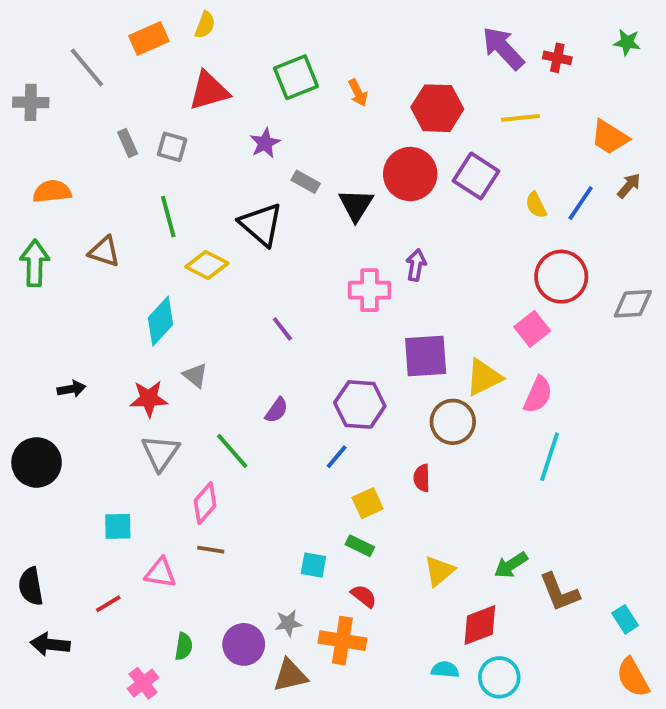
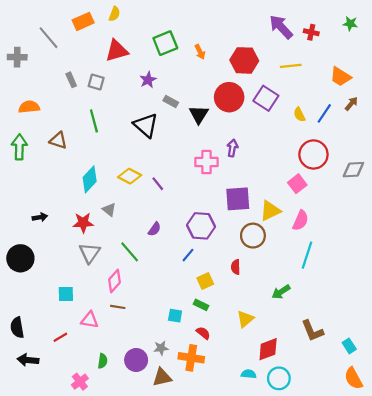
yellow diamond: (207, 265) -> (130, 176), moved
green arrow: (511, 565) -> (281, 292), moved

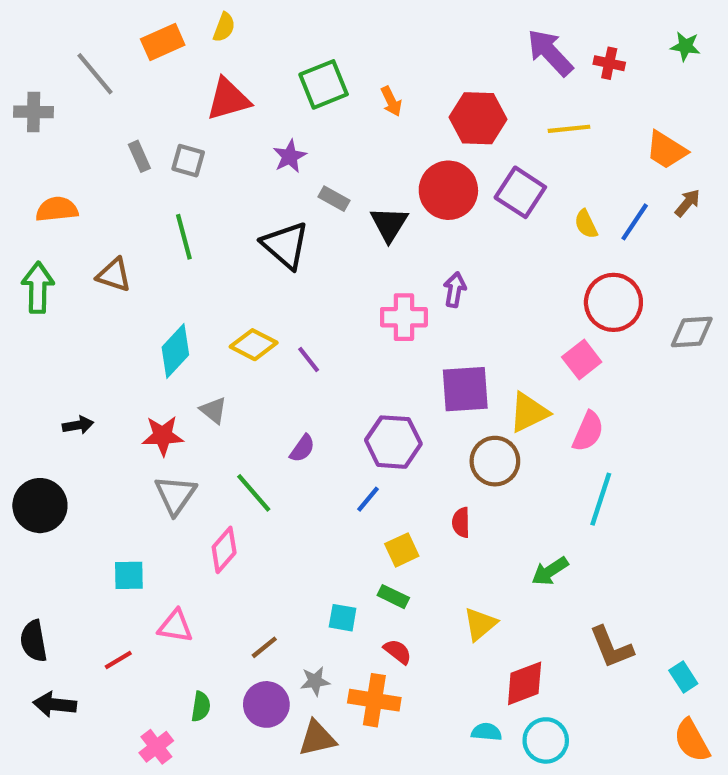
brown line: (118, 307) -> (264, 647), moved, turned -48

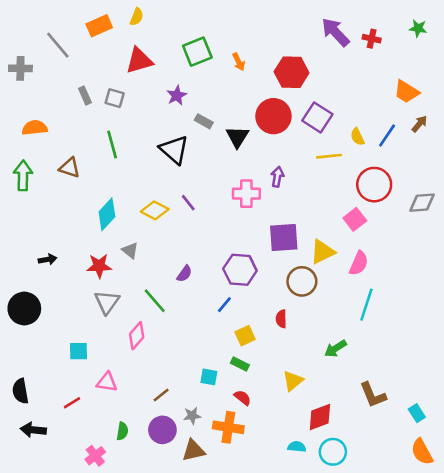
yellow line: (569, 129) -> (329, 156), moved
purple line: (309, 360) -> (188, 203), moved

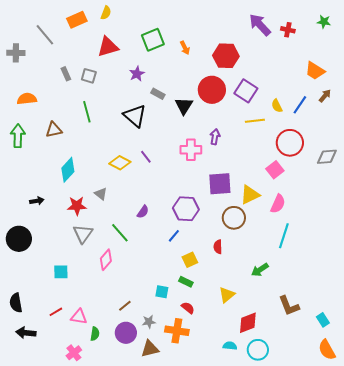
brown triangle: (69, 168) -> (54, 130), turned -30
cyan diamond: (107, 214) -> (68, 170), moved
pink triangle: (107, 382) -> (79, 317), moved

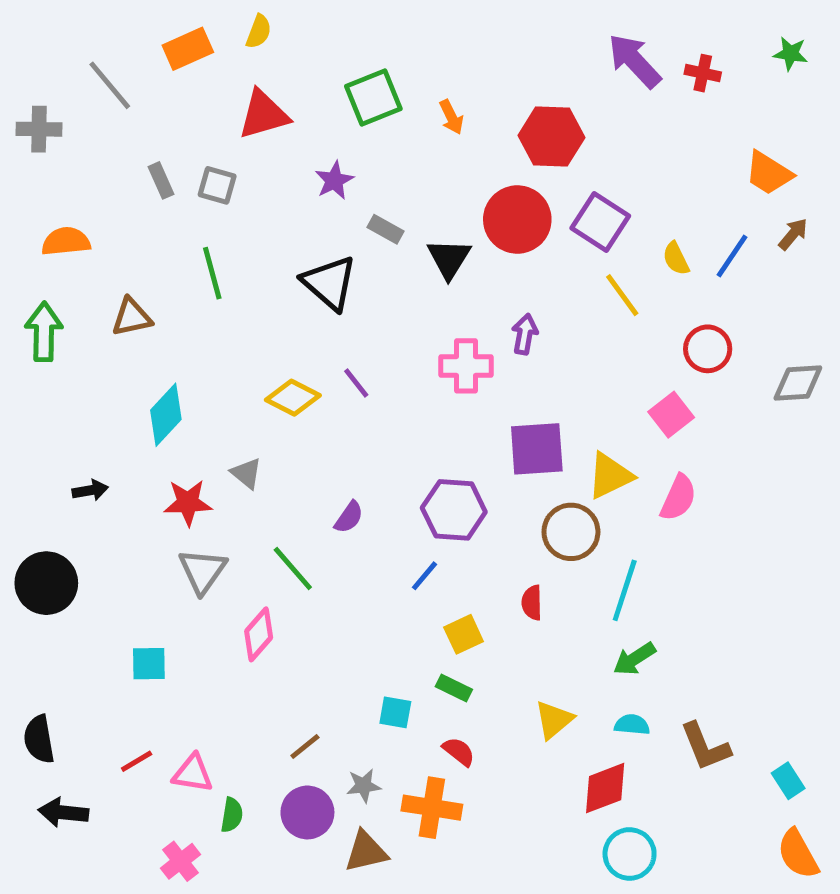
yellow line: (255, 121) -> (622, 295), turned 60
red circle: (290, 143) -> (708, 349), size x0.7
cyan line: (284, 236) -> (625, 590), moved
cyan semicircle: (230, 346) -> (632, 725), moved

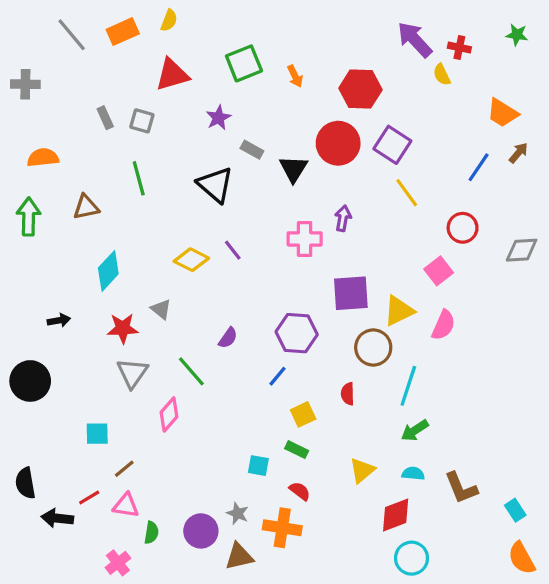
gray line: (110, 85) -> (72, 35), moved
yellow semicircle: (676, 259) -> (442, 75), moved
brown line: (305, 747) -> (124, 469), moved
gray star: (364, 786) -> (238, 513), turned 30
black arrow: (63, 812) -> (57, 518), moved

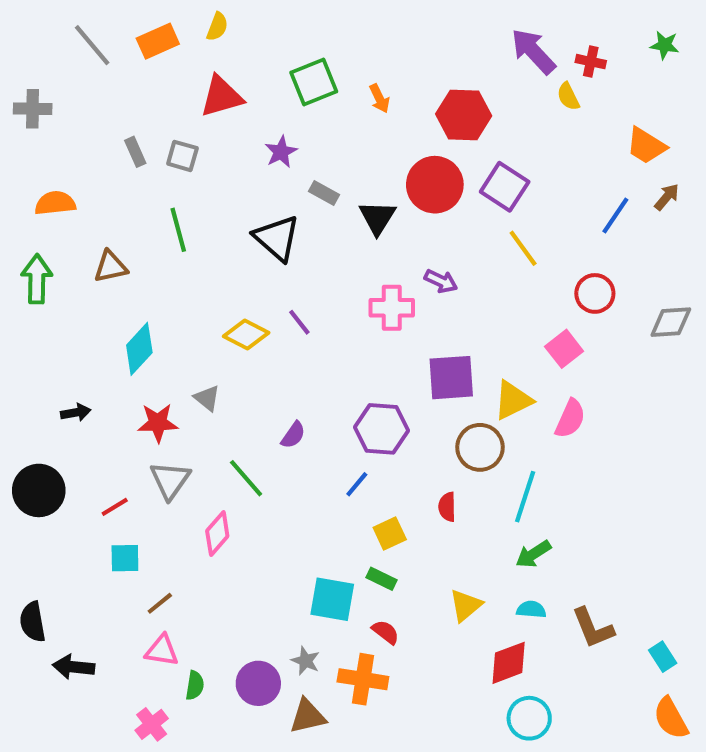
purple arrow: (343, 218) -> (441, 281), turned 105
cyan square: (258, 466) -> (332, 599), size x1.6
red line: (89, 497) -> (115, 507), moved

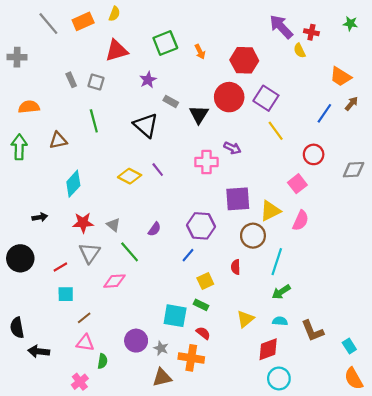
gray triangle: (207, 398) -> (113, 225), moved
pink diamond: (217, 534) -> (114, 281), turned 45
purple circle: (258, 683) -> (136, 341), moved

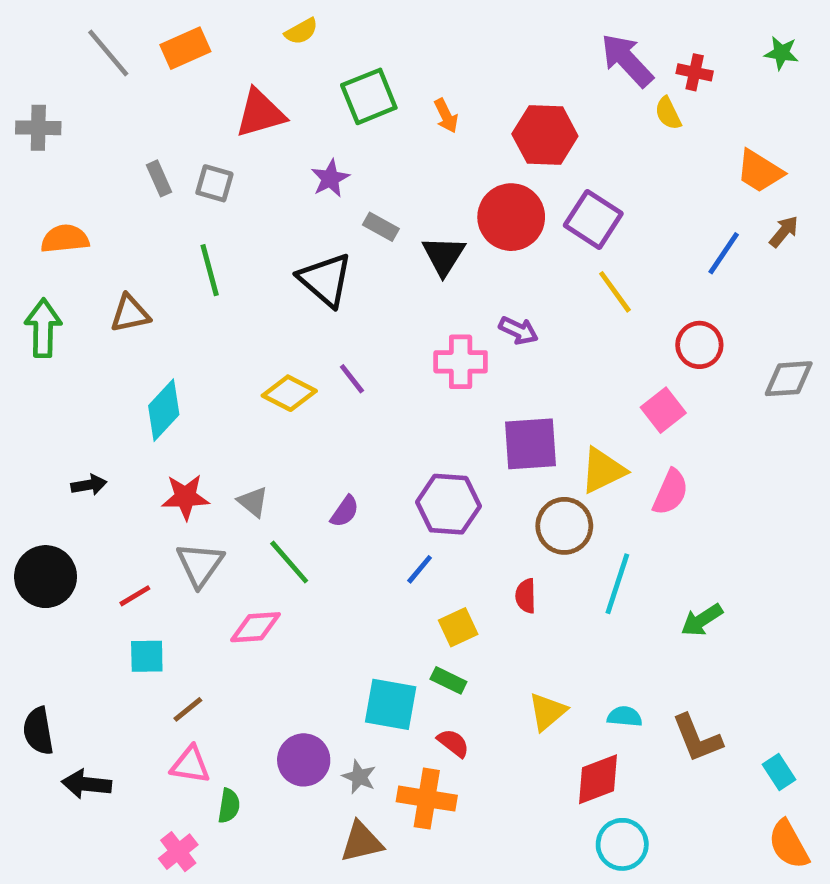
yellow semicircle: (114, 14) -> (301, 31), moved, turned 40
green arrow: (281, 292) -> (702, 620), moved

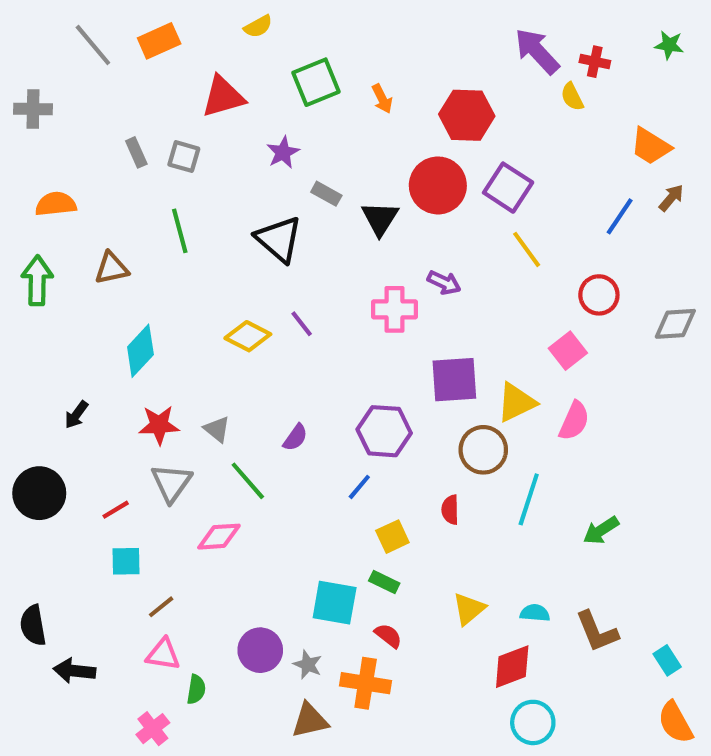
black arrow: (89, 485) -> (76, 415), turned 136

